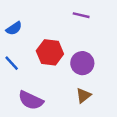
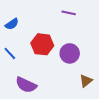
brown triangle: (84, 95) -> (86, 81), moved

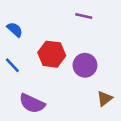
blue semicircle: (12, 24) -> (15, 30), turned -104

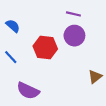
purple circle: (85, 65) -> (74, 36), moved
brown triangle: (105, 99) -> (95, 77), moved

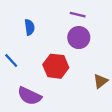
blue semicircle: (13, 26) -> (29, 27), moved, turned 40
red hexagon: (45, 47) -> (56, 66), moved

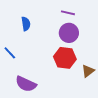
red hexagon: (56, 66) -> (65, 58), moved

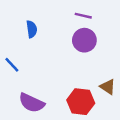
red hexagon: (65, 58) -> (81, 102), moved
brown triangle: (88, 71) -> (108, 87), turned -48

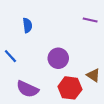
purple line: (83, 16) -> (90, 20), moved
purple circle: (84, 40) -> (58, 58), moved

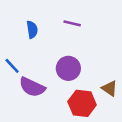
purple line: (90, 20) -> (72, 23), moved
purple semicircle: (27, 89) -> (32, 87), moved

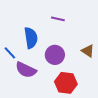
blue semicircle: (32, 30) -> (31, 38), moved, size x1.5
brown triangle: (110, 88) -> (88, 51), moved

